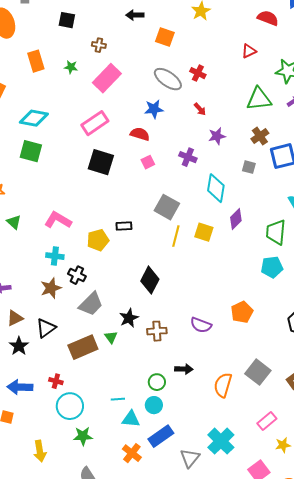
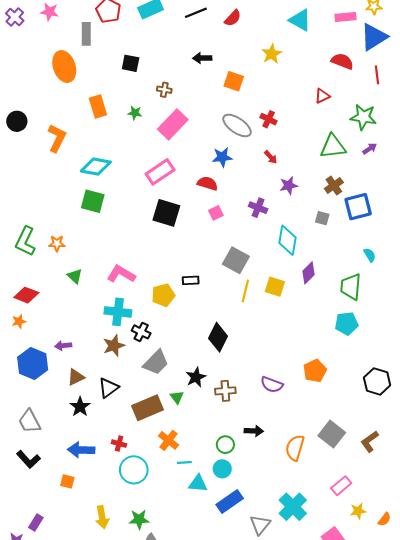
cyan cross: (55, 256) -> (118, 312), size x1.4
green star: (83, 436) -> (139, 519), moved
orange cross: (132, 453) -> (169, 440), moved

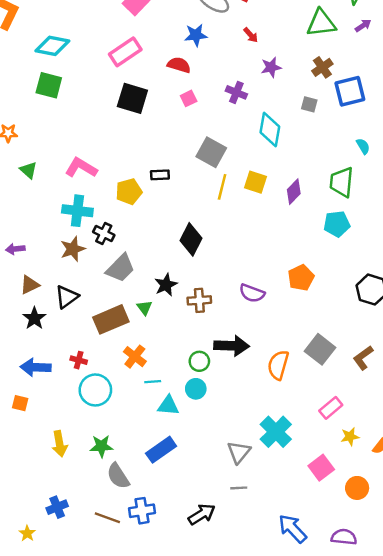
purple diamond: (309, 273) -> (294, 192), moved
black arrow: (254, 431) -> (232, 346), size x1.6
blue rectangle: (230, 501) -> (161, 450), moved

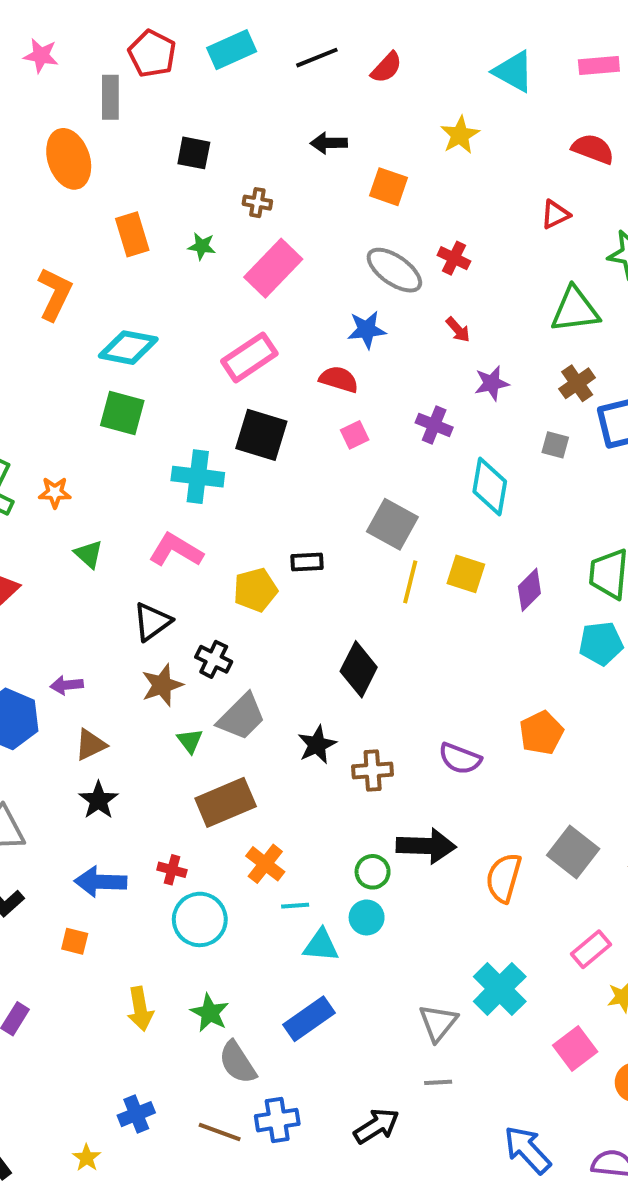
cyan cross: (77, 211) -> (198, 477), moved
black triangle: (67, 297) -> (152, 622), moved
green triangle: (144, 308) -> (190, 741), moved
green star: (101, 446) -> (210, 1013), turned 30

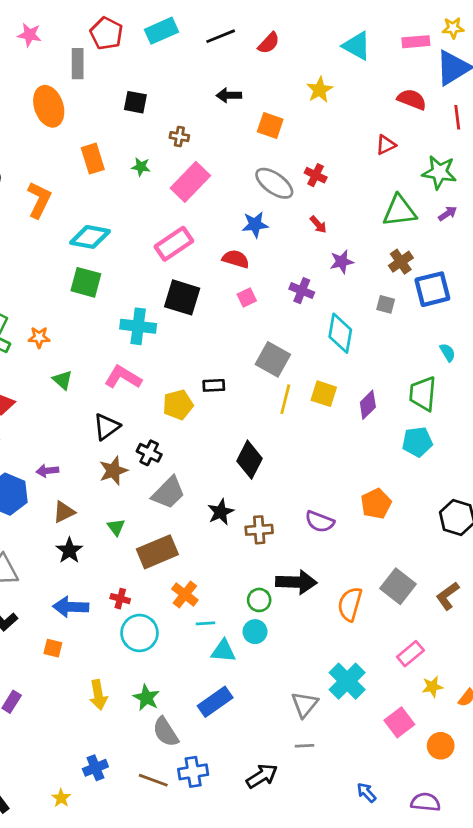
green triangle: (190, 741) -> (116, 527), moved
blue arrow: (527, 1150) -> (366, 793), size x0.6

